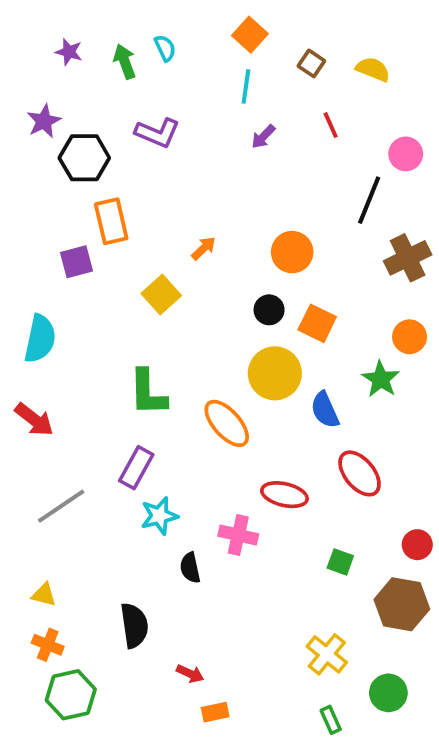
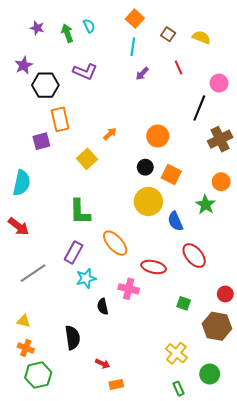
orange ellipse: (227, 423) -> (115, 243), moved

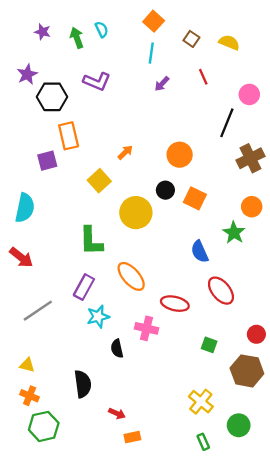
yellow circle: (148, 201) -> (136, 213), moved

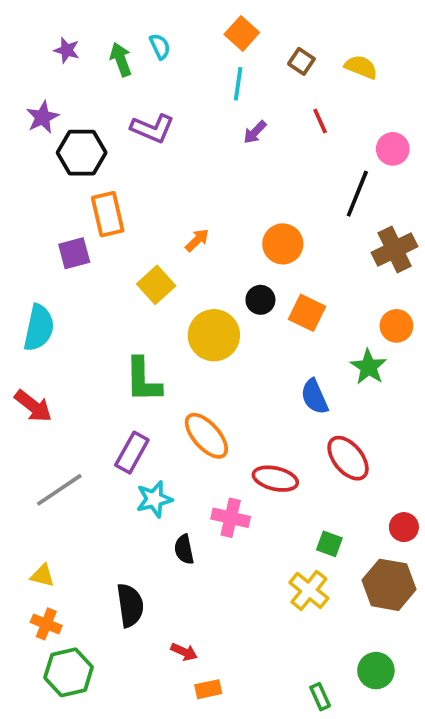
yellow cross: (201, 402) -> (309, 590), moved

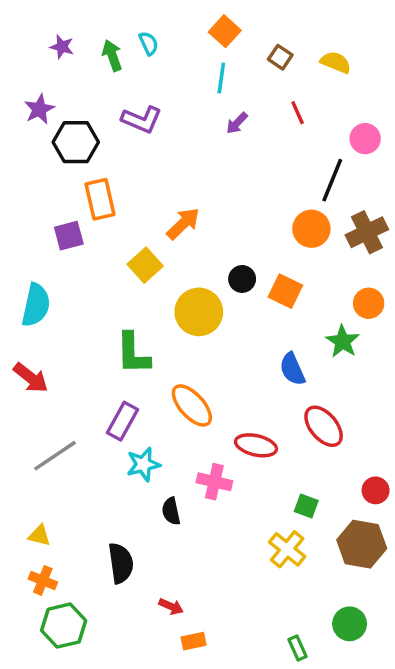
orange arrow: (197, 240) -> (183, 224), size x1.5
orange circle: (283, 244) -> (311, 229), moved

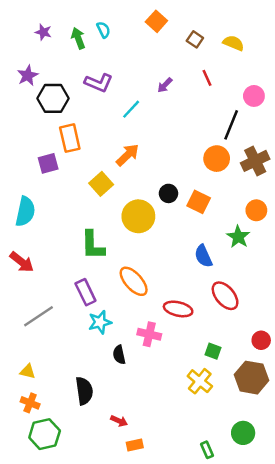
cyan line: (221, 78) -> (131, 109), moved, turned 35
purple rectangle: (123, 421) -> (85, 292), turned -55

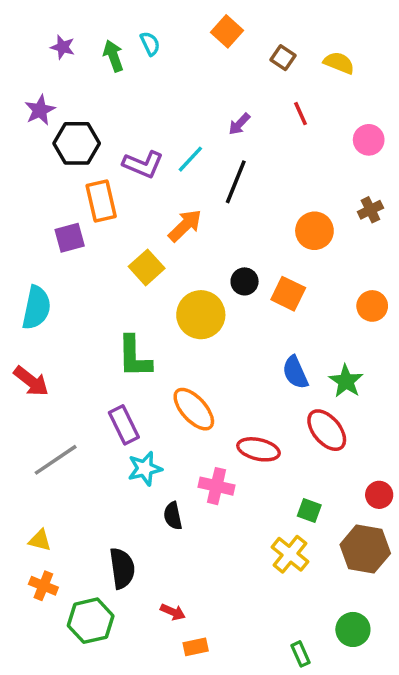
purple L-shape: (99, 83) -> (143, 164), moved
black line: (231, 125) -> (236, 182), moved
brown cross: (255, 161) -> (370, 210), moved, size x0.6
green star: (238, 237) -> (346, 381), moved
green hexagon: (45, 434) -> (91, 621), moved

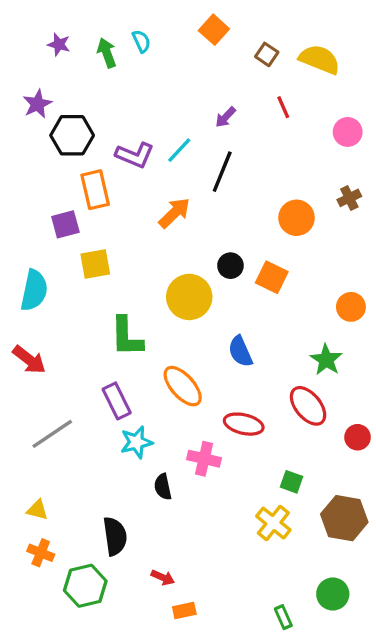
yellow semicircle: (339, 63) -> (320, 59), size x1.4
yellow square: (147, 267) -> (95, 264), moved, turned 32
orange circle: (372, 306) -> (351, 307), moved
blue semicircle: (295, 372) -> (240, 351), moved
red circle: (379, 495) -> (358, 437), moved

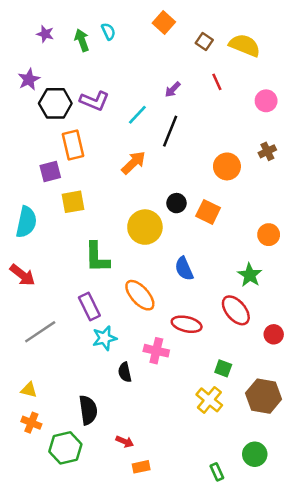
purple L-shape: (135, 155) -> (94, 101), moved

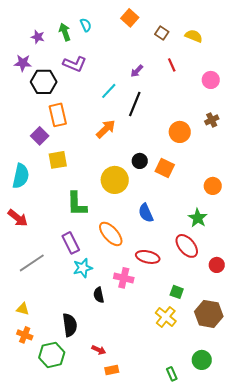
purple star: (45, 34) -> (38, 37), moved
yellow semicircle: (245, 45) -> (194, 36), size x0.7
purple star: (29, 79) -> (23, 63), turned 30
purple L-shape: (94, 101) -> (75, 64), moved
purple square: (50, 172) -> (40, 136), turned -30

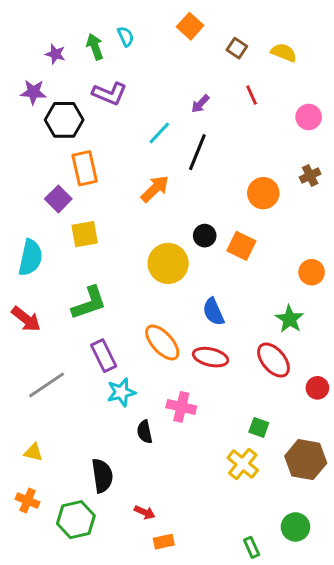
green L-shape: (77, 204) -> (89, 303), moved, turned -108
red ellipse: (148, 257) -> (211, 357), moved
orange cross: (25, 335) -> (28, 501), moved

